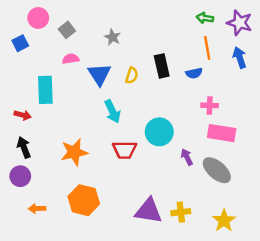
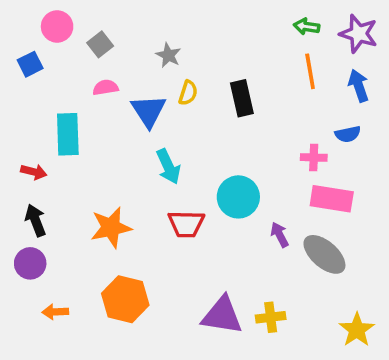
blue semicircle: (194, 73) -> (348, 134), moved
yellow semicircle: (132, 76) -> (188, 93), moved
yellow star: (224, 221) -> (357, 330), moved

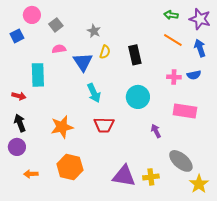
orange line: (310, 71) -> (173, 40), turned -48
pink cross: (314, 157) -> (174, 77), moved
cyan circle: (238, 197) -> (138, 97), moved
gray ellipse: (324, 254) -> (181, 161), moved

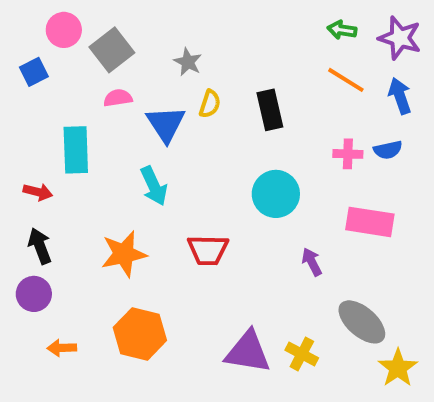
gray square: (56, 25) -> (112, 50), size x1.5
cyan arrow: (94, 93) -> (154, 186), moved
yellow cross: (151, 177) -> (302, 354), turned 35

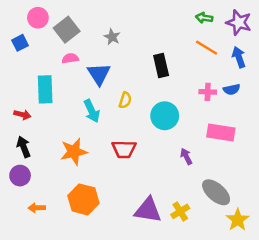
yellow semicircle: (210, 104) -> (125, 100), moved
yellow cross: (302, 354) -> (180, 211), turned 30

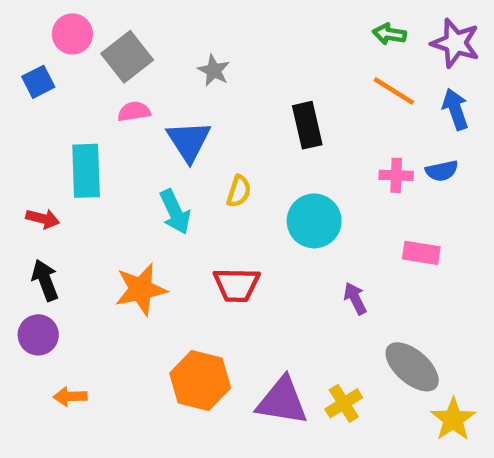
pink rectangle: (221, 133) -> (421, 253), size x0.7
orange hexagon: (83, 199) -> (200, 381), moved

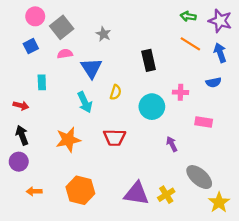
blue square: (38, 82) -> (31, 46), moved
cyan rectangle: (86, 171) -> (42, 82), size x0.6
pink cross: (396, 175) -> (180, 92), moved
orange hexagon: (200, 381) -> (80, 190), moved

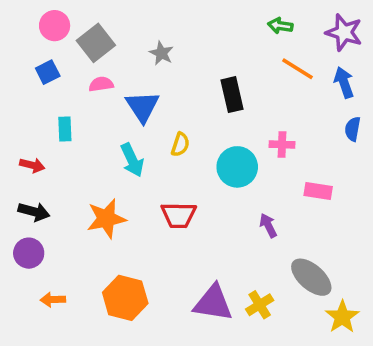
green arrow: (188, 16) -> (280, 26), moved
blue semicircle: (214, 82) -> (353, 129), moved, turned 112
black arrow: (22, 135) -> (34, 212), turned 126

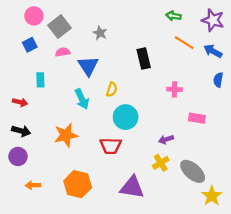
blue arrow: (344, 82) -> (213, 51), turned -42
cyan circle: (237, 167) -> (126, 117), moved
red trapezoid: (179, 215) -> (111, 146), moved
purple arrow: (268, 225) -> (166, 139), turned -80
yellow cross: (260, 305) -> (161, 163), moved

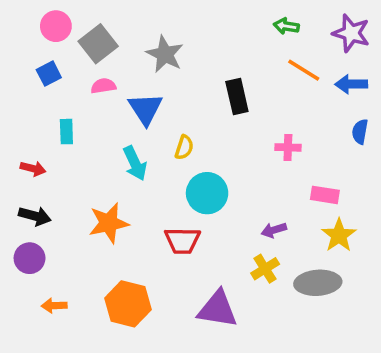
gray star: (100, 33) -> (165, 54), size x1.5
blue arrow: (213, 51) -> (351, 84), turned -30
gray ellipse: (193, 171) -> (318, 283), turned -45
yellow star: (212, 196) -> (339, 235), moved

